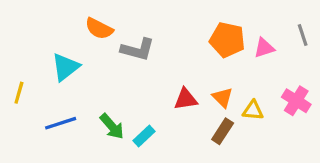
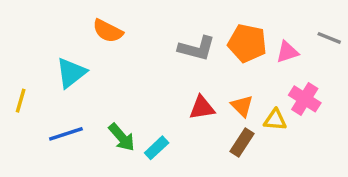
gray line: (303, 35) -> (329, 38), turned -50
gray L-shape: (138, 49) -> (197, 48), moved
pink cross: (296, 101) -> (305, 99), moved

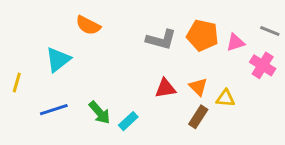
pink cross: (305, 99) -> (263, 65), moved

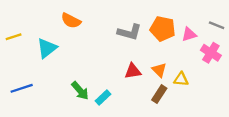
yellow line: (17, 83) -> (14, 37), moved, turned 56
blue line: (54, 110) -> (22, 88), moved

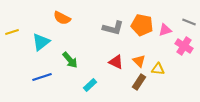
red triangle: (133, 71) -> (116, 62), turned 35
blue line: (22, 88) -> (42, 77), moved
green arrow: (80, 91) -> (70, 60), moved

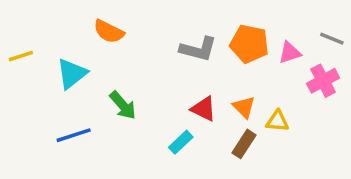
pink cross: (184, 46) -> (323, 81), turned 30
cyan rectangle: (90, 85) -> (181, 142), moved

